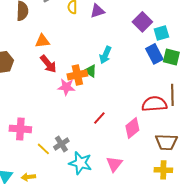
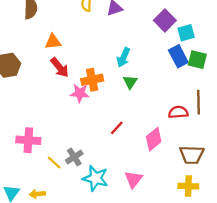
green triangle: (90, 71) -> (130, 82), moved, turned 32
red semicircle: (154, 104) -> (178, 112), size x0.7

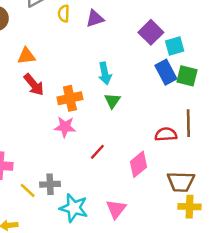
cyan arrow: (123, 57) -> (105, 73), turned -36
pink star: (80, 93) -> (65, 127), moved
gray cross: (74, 157) -> (50, 184), turned 30
yellow cross: (188, 186) -> (190, 207), moved

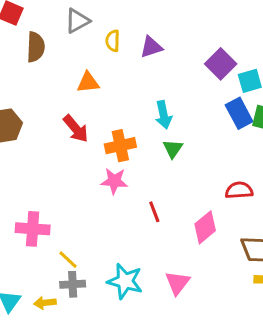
orange triangle: (26, 56) -> (88, 82), moved
red line: (97, 152) -> (154, 212), turned -63
gray cross: (50, 184) -> (73, 284), moved

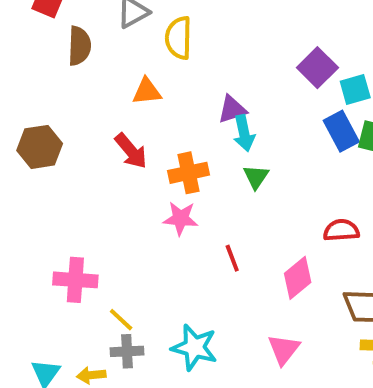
yellow semicircle: (113, 41) -> (179, 38), size x1.5
purple triangle: (151, 47) -> (232, 109), moved
pink triangle: (177, 283) -> (284, 349), moved

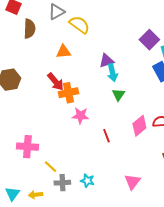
yellow semicircle: (179, 38) -> (79, 25), turned 125
orange cross: (188, 173) -> (68, 93), moved
pink diamond: (298, 278) -> (139, 126), moved
cyan star: (194, 347) -> (87, 181), size x0.6
gray cross: (127, 351) -> (62, 183), moved

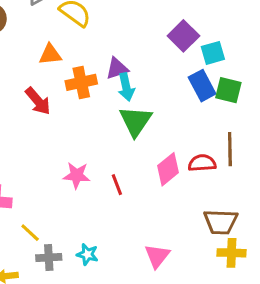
orange cross: (68, 93) -> (81, 82), moved
green triangle: (118, 95) -> (135, 121), size x1.6
pink star: (80, 116) -> (77, 175), moved

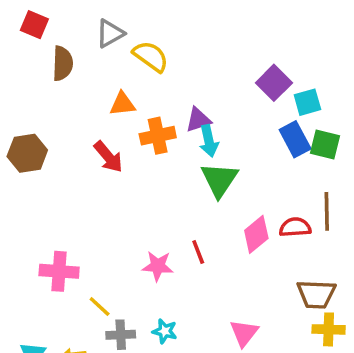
pink star: (77, 175) -> (158, 266), moved

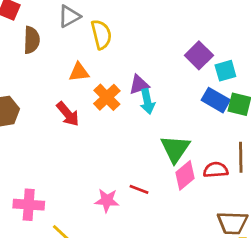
yellow semicircle: (151, 56) -> (101, 34), turned 40
orange cross: (158, 136) -> (107, 97), turned -32
blue rectangle: (295, 139) -> (216, 100), turned -32
green triangle: (219, 180) -> (175, 149), moved
red line: (198, 252) -> (139, 189), turned -48

